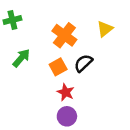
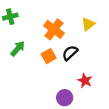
red star: (66, 92) -> (85, 81), moved
purple circle: (67, 116) -> (65, 98), moved

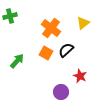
green arrow: (18, 49) -> (17, 61), moved
orange square: (49, 56) -> (46, 53), turned -32

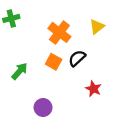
purple circle: (61, 92) -> (43, 107), moved

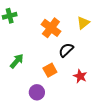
orange square: (54, 62) -> (50, 70), moved, turned 32

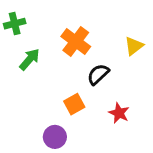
yellow triangle: (83, 23) -> (134, 46), moved
green arrow: (17, 61) -> (30, 59), moved

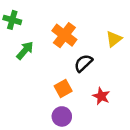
green cross: (15, 24) -> (12, 20), turned 30
purple circle: (55, 137) -> (62, 116), moved

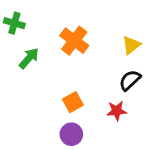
black semicircle: (83, 63) -> (130, 80), moved
red star: (101, 96) -> (117, 111), turned -30

